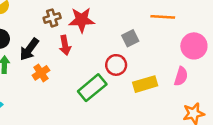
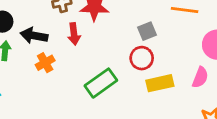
black arrow: (29, 49) -> (34, 36), turned 60
red circle: (116, 65) -> (142, 58), moved

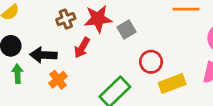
gray square: (147, 31) -> (127, 29), moved
red arrow: (74, 34) -> (82, 48), turned 45

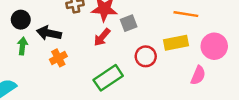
red arrow: (82, 48) -> (102, 37), moved
yellow rectangle: (172, 84) -> (176, 43), moved

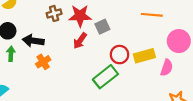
yellow rectangle: (176, 43) -> (144, 56), moved
green rectangle: (108, 78) -> (105, 77), moved

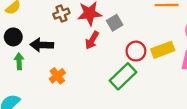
orange cross: (43, 62) -> (57, 76), moved

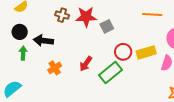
brown cross: (61, 14) -> (62, 15), turned 32
red arrow: (92, 40) -> (86, 64), moved

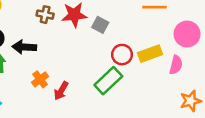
gray square: (107, 26) -> (100, 25), turned -32
red arrow: (86, 64) -> (61, 91), moved

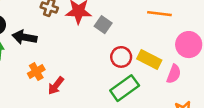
yellow rectangle: (150, 54) -> (149, 59), turned 40
green rectangle: (108, 81) -> (125, 88), moved

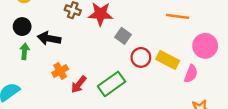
gray square: (103, 25) -> (123, 36), moved
green rectangle: (125, 88) -> (112, 84), moved

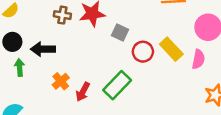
yellow rectangle: (168, 60) -> (171, 49), turned 30

